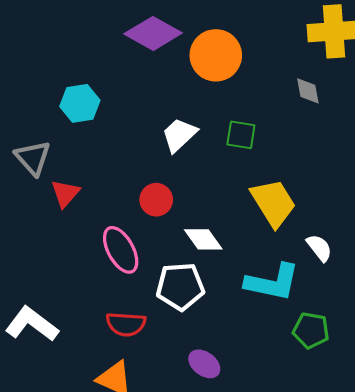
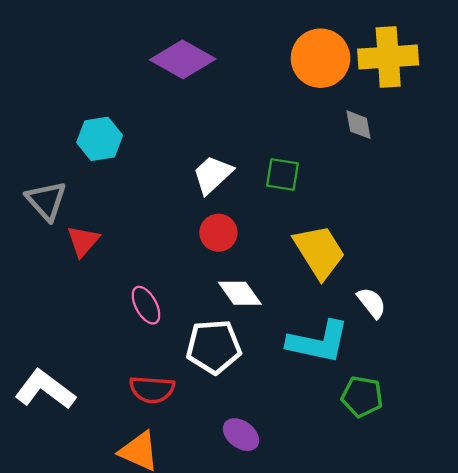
orange circle: (216, 55) -> (321, 58), moved
red circle: (156, 200) -> (218, 233), moved
pink ellipse: (121, 250) -> (146, 305), size x0.7

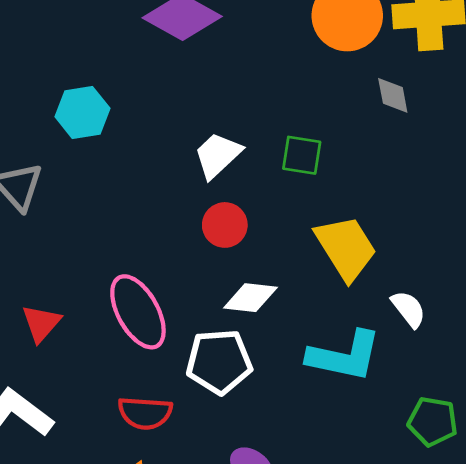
red triangle: (83, 241) -> (41, 323), moved
white diamond: (240, 293) -> (250, 298), turned -48
pink ellipse: (146, 305) -> (138, 312), size x1.6
green pentagon: (362, 397) -> (433, 421), moved

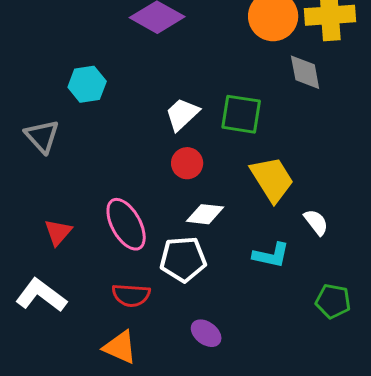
gray diamond: (393, 95) -> (305, 72), size x1.4
green square: (302, 155) -> (241, 114), size x1.4
cyan L-shape: (344, 356) -> (271, 255), size x0.7

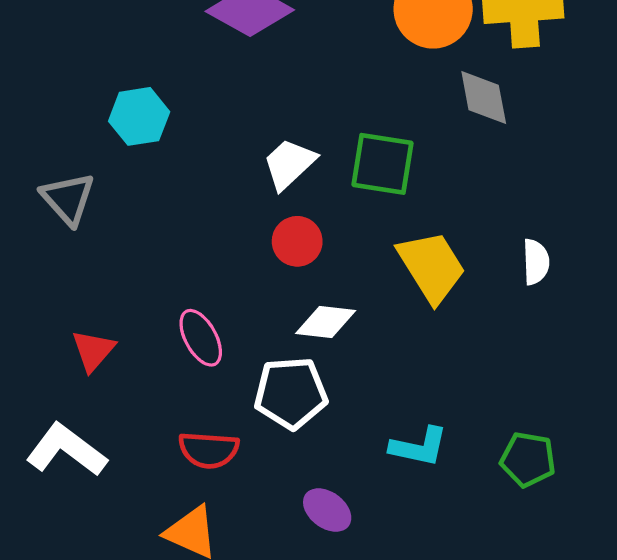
white semicircle: (316, 222) -> (536, 262), moved, turned 36
pink ellipse: (126, 224) -> (201, 338), size x0.7
cyan L-shape: (271, 255) -> (419, 447), moved

